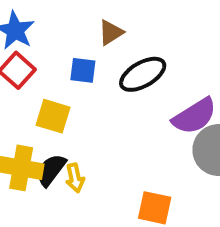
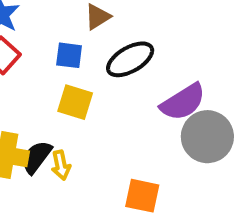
yellow square: (53, 116) -> (75, 102), moved

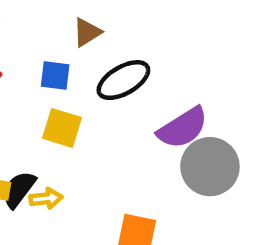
yellow arrow: (61, 165) -> (46, 198), turned -84

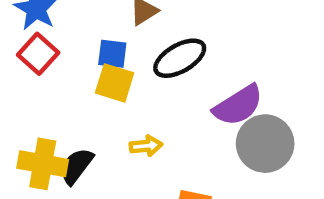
yellow square: (62, 128) -> (115, 83), moved
yellow arrow: (46, 198) -> (146, 146), moved

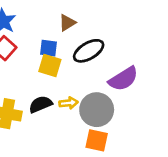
gray circle: (265, 144) -> (97, 110), moved
black semicircle: (76, 166) -> (40, 104), moved, turned 30

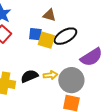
brown triangle: (67, 23) -> (49, 15), turned 48
yellow square: (50, 66) -> (46, 40), moved

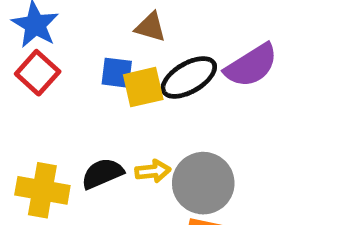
yellow square: (46, 40) -> (143, 87), turned -30
purple semicircle: (91, 57) -> (251, 65), moved

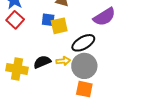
black ellipse: (189, 77) -> (83, 43), moved

